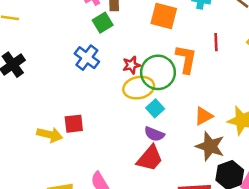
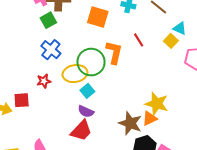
red line: (216, 42) -> (139, 40), turned -32
blue cross: (87, 58) -> (51, 50), moved
red star: (131, 65) -> (44, 81), moved
orange triangle: (204, 116) -> (150, 118), moved

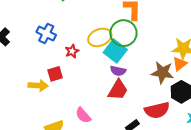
blue cross: (51, 50) -> (46, 34), moved
green circle: (91, 62) -> (123, 33), moved
cyan square: (87, 91) -> (115, 51), size x1.6

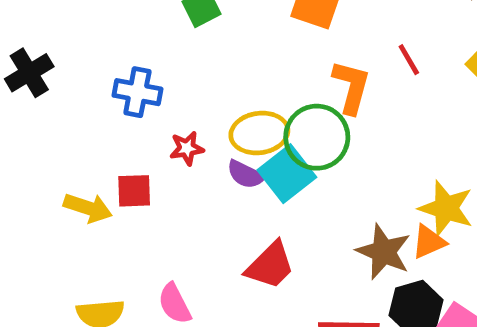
blue cross: (46, 34) -> (137, 92), turned -30
purple semicircle: (118, 71) -> (246, 174), moved

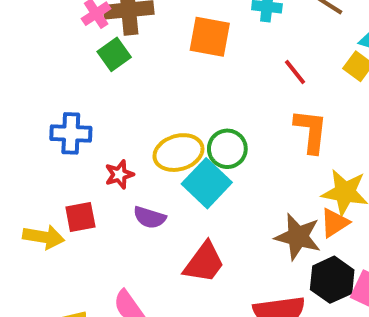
orange L-shape: (351, 87) -> (311, 131), moved
green circle: (317, 137) -> (227, 149), size x0.7
purple semicircle: (246, 174) -> (150, 217), moved

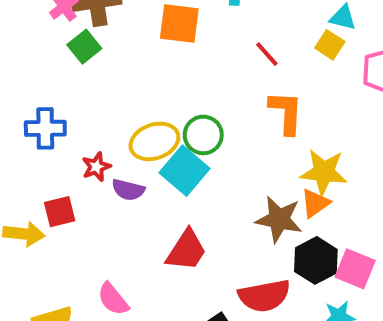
purple semicircle: (150, 217) -> (128, 190), moved

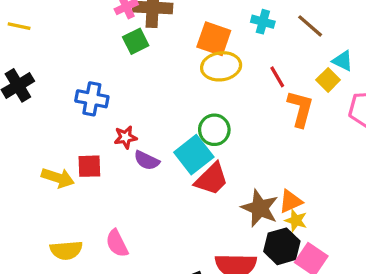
orange L-shape: (286, 112) -> (300, 109), moved
yellow ellipse: (154, 141) -> (221, 66), moved
yellow star: (324, 172) -> (296, 220), moved, size x0.6
red trapezoid: (186, 250) -> (211, 179), moved

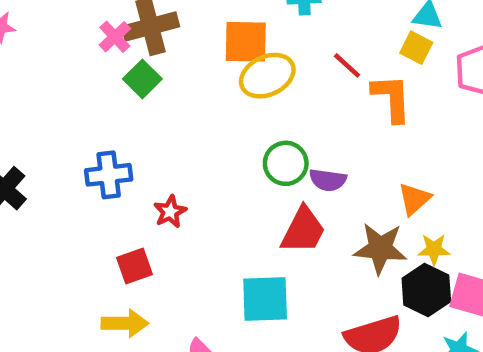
cyan square: (194, 155) -> (265, 299), moved, turned -36
purple semicircle: (147, 160) -> (328, 180), moved
yellow arrow: (58, 178) -> (125, 323), moved
orange triangle: (291, 201) -> (414, 199), moved

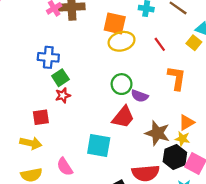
green square: (142, 79) -> (60, 78), moved
orange L-shape: (392, 98) -> (177, 78), moved
blue cross: (109, 175) -> (48, 57), moved
orange triangle: (414, 199) -> (186, 122), moved

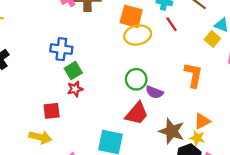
red line: (160, 44) -> (172, 24), moved

